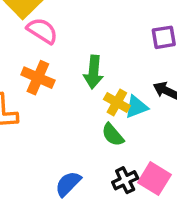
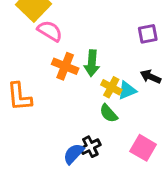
orange cross: (38, 78) -> (65, 66), moved
black cross: (125, 180) -> (90, 147), moved

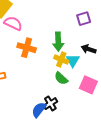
green arrow: (92, 63) -> (58, 42), moved
cyan triangle: (127, 90) -> (73, 61), turned -32
pink square: (143, 148) -> (88, 85), moved

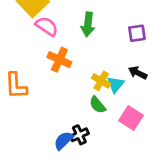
green arrow: (58, 42) -> (88, 24), moved

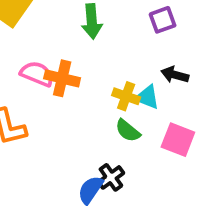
pink semicircle: (47, 26) -> (37, 74), moved
cyan triangle: (116, 84) -> (147, 97), turned -36

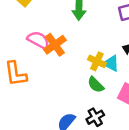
orange cross: (62, 78) -> (55, 45), turned 35
black cross: (111, 177) -> (95, 117), moved

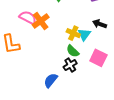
cyan triangle: (111, 63) -> (84, 34), turned 40
black cross: (95, 117) -> (70, 65), moved

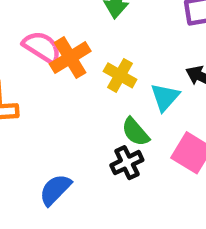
yellow cross: (73, 33) -> (120, 75), moved
blue semicircle: (51, 80) -> (55, 190), moved

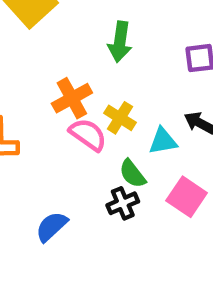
pink semicircle: (42, 47) -> (88, 135), moved
cyan triangle: (165, 97) -> (163, 141), turned 36

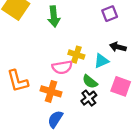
green arrow: (120, 42) -> (54, 16), moved
orange cross: (72, 98) -> (51, 91), moved, turned -30
pink semicircle: (88, 135) -> (62, 67), turned 150

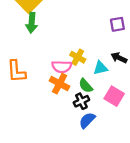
green arrow: (54, 16) -> (32, 23), moved
orange cross: (51, 91) -> (60, 84), moved
blue semicircle: (55, 119) -> (87, 120), moved

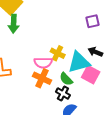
cyan triangle: (100, 68) -> (79, 62), size x1.6
pink square: (114, 96) -> (91, 75), moved
black cross: (81, 101) -> (63, 93), turned -32

